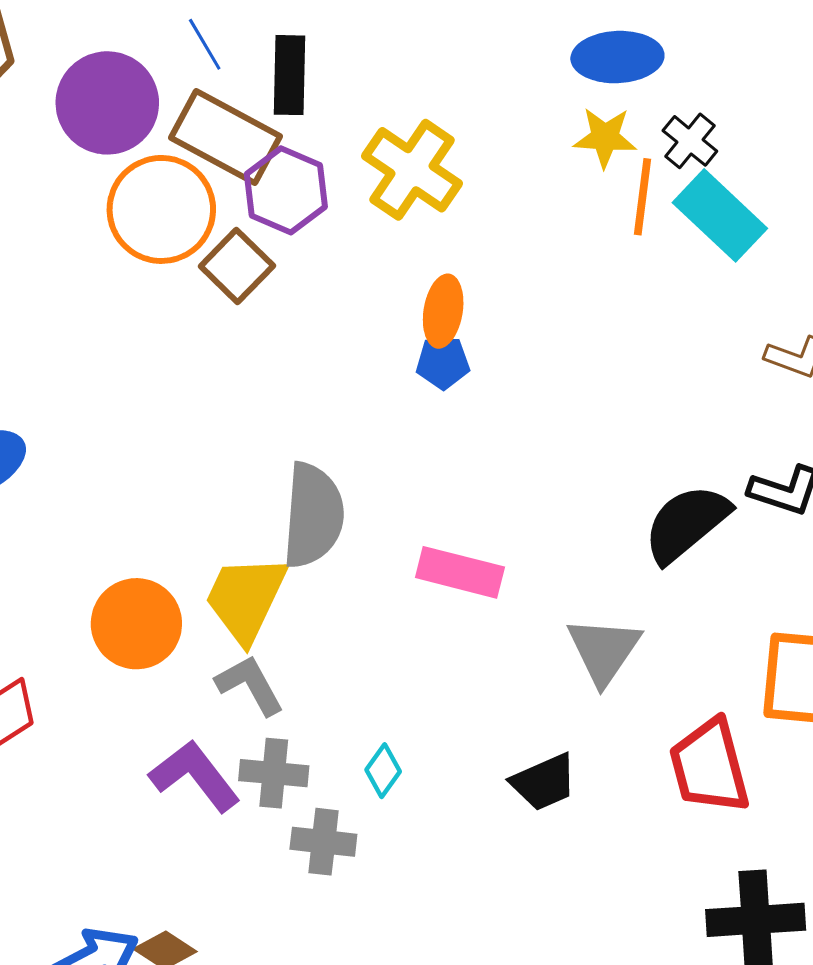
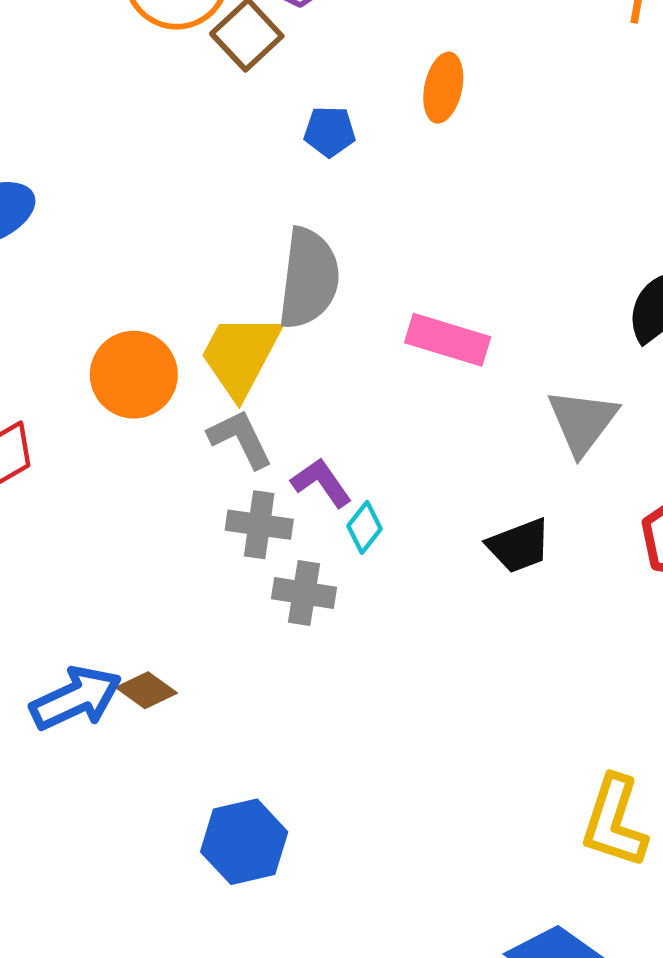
blue pentagon: (443, 363) -> (330, 131), moved
purple L-shape: (195, 776) -> (321, 483), moved, size x0.7

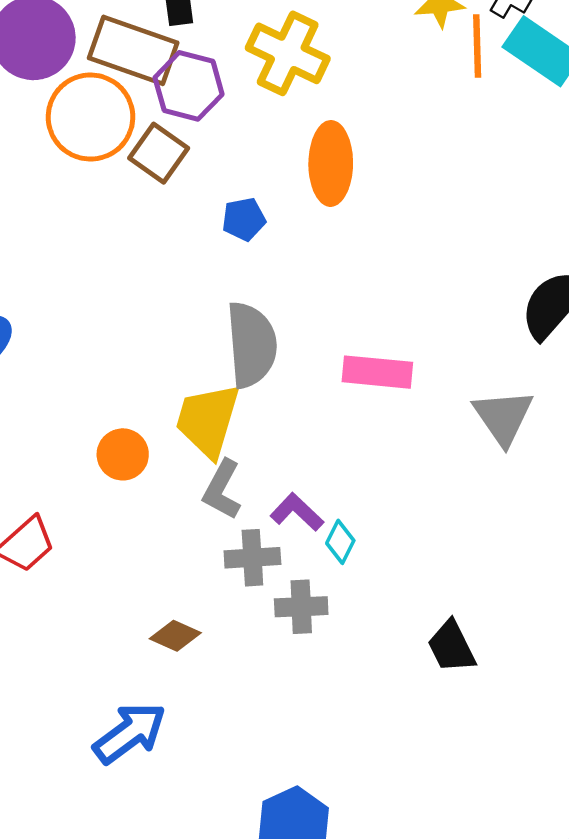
orange ellipse: (443, 88) -> (331, 163), size x1.4
orange circle: (134, 375) -> (123, 454), size x0.7
gray L-shape: (240, 439) -> (222, 490), turned -114
black trapezoid: (519, 546) -> (451, 647), moved, turned 96
brown diamond: (147, 690) -> (175, 636), moved

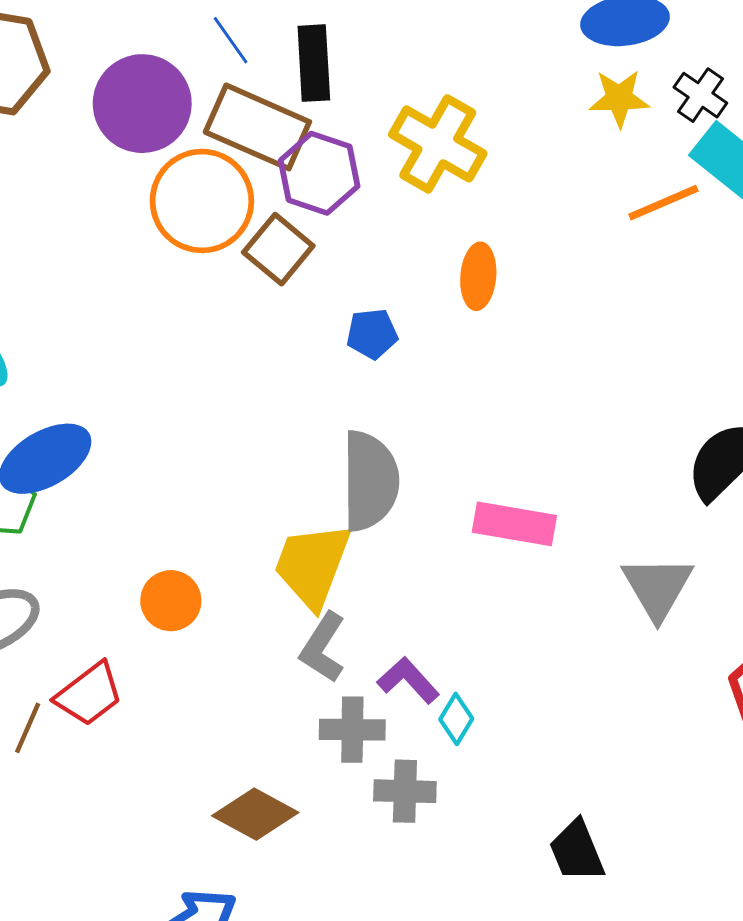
orange line: (477, 46) -> (663, 203), moved, turned 64
orange ellipse: (331, 163) -> (478, 276), size x0.7
orange circle: (123, 454) -> (171, 601), moved
brown diamond: (175, 636) -> (255, 814), size x1.4

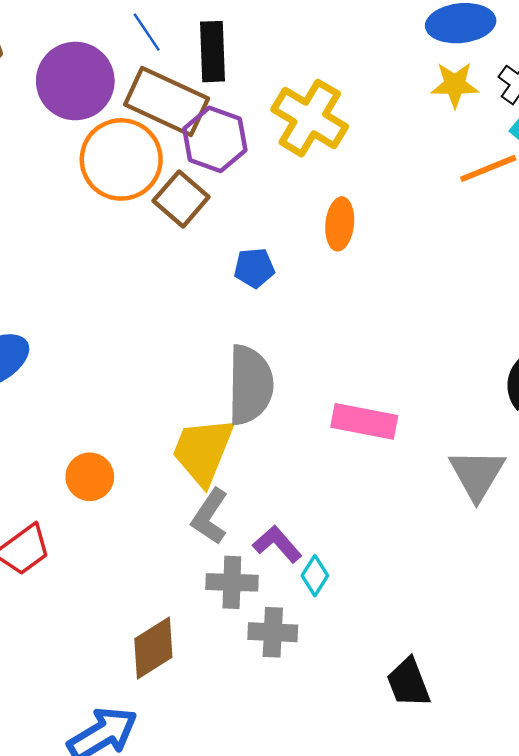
brown diamond: (255, 814) -> (153, 648), turned -62

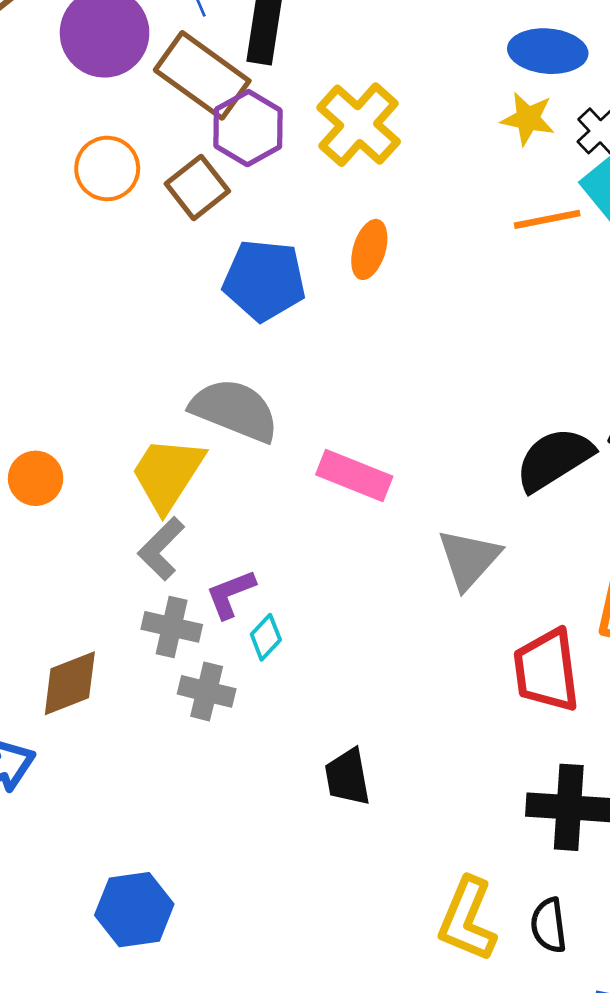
orange circle: (121, 159) -> (107, 168), moved, size x0.7
blue pentagon: (254, 268) -> (264, 280), size x1.8
gray semicircle: (250, 385) -> (235, 410), turned -80
purple L-shape: (277, 544) -> (231, 594), turned -81

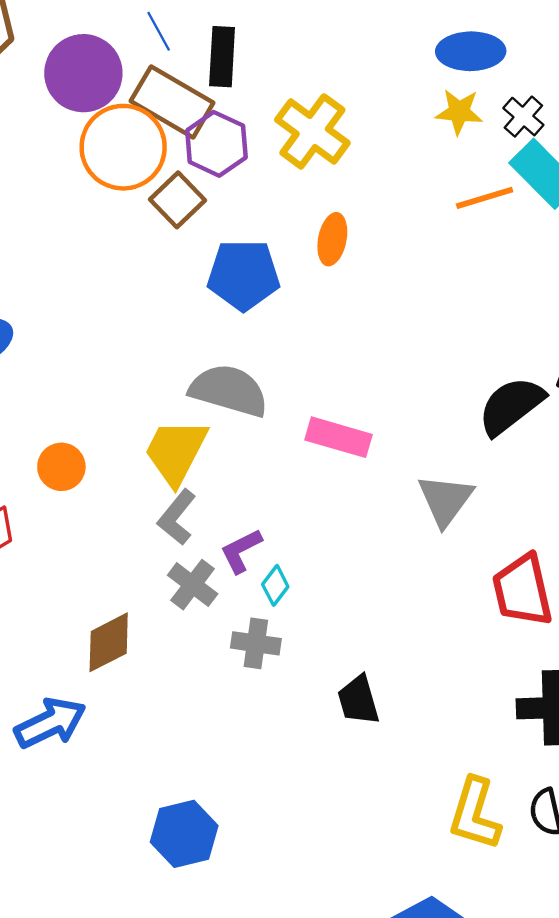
orange circle: (107, 168) -> (123, 147), moved, size x1.5
gray cross: (172, 627) -> (193, 585), turned 30
gray cross: (207, 691) -> (256, 643), moved

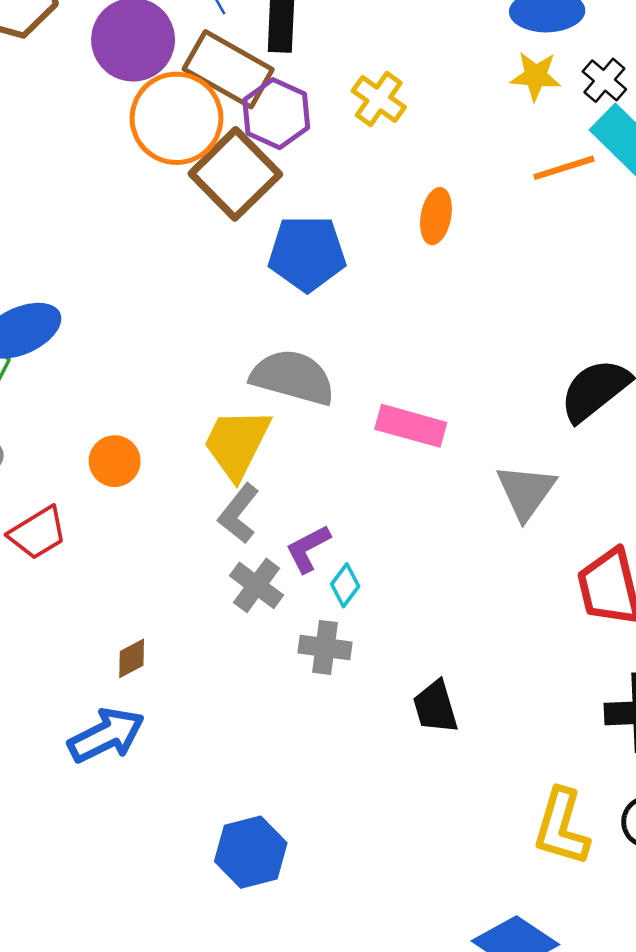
yellow cross: (312, 131) -> (379, 99), size x0.7
brown square: (177, 200) -> (235, 174), size x1.5
orange ellipse: (332, 239) -> (436, 216), moved
brown diamond: (109, 642) -> (132, 658), moved, size x0.6

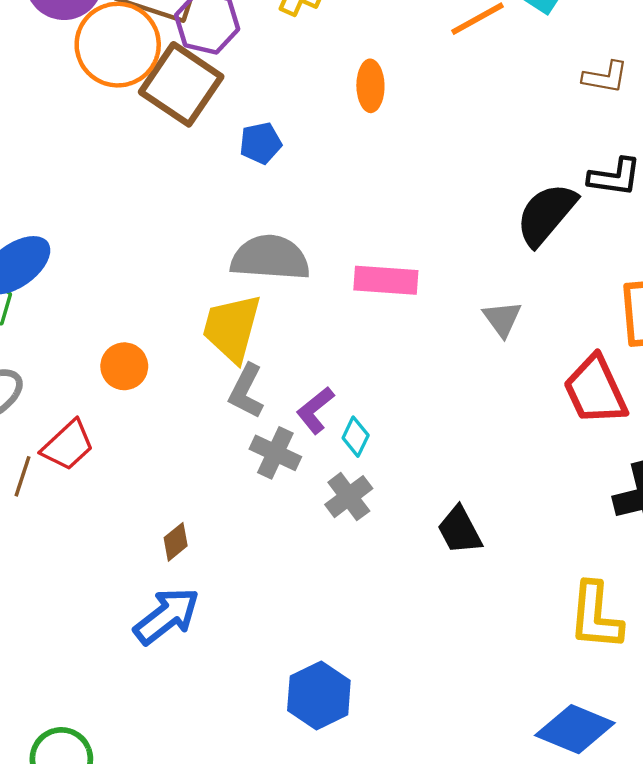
blue pentagon: (307, 253) -> (261, 143), size x0.6
gray triangle: (526, 492) -> (502, 319), size x0.7
gray cross: (325, 647) -> (349, 497), turned -33

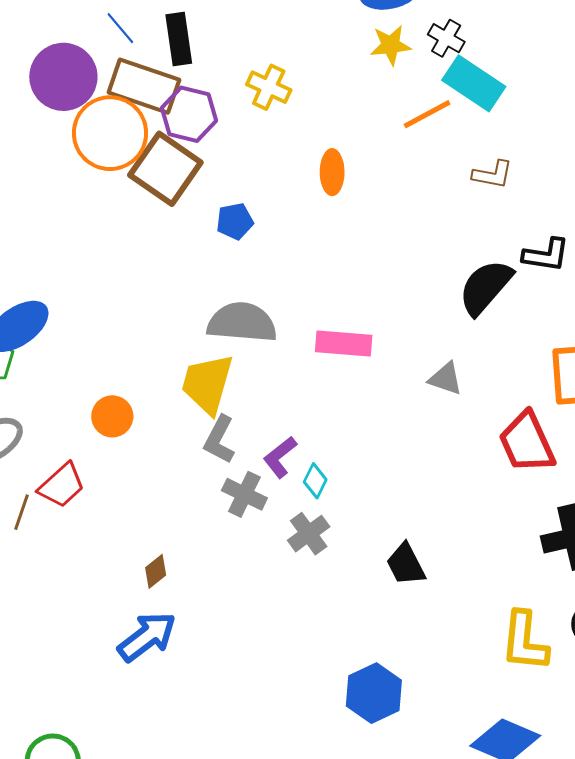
brown L-shape: (605, 77) -> (493, 175), moved
gray triangle: (502, 319) -> (446, 379), turned -36
blue hexagon: (319, 695) -> (374, 693), moved

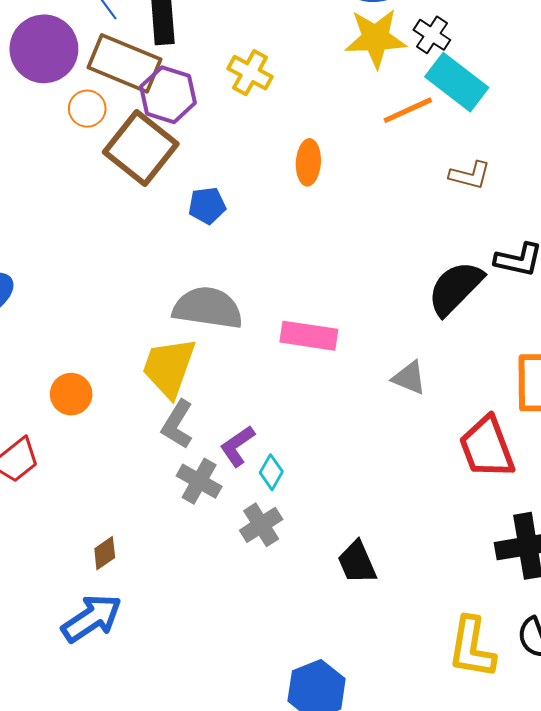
yellow star: (391, 45) -> (376, 38), size x1.5
orange circle: (110, 133) -> (87, 109), size x0.5

